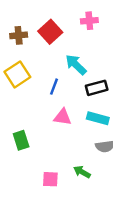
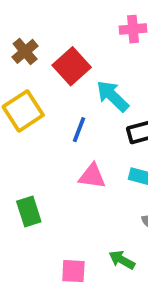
red square: (50, 32) -> (72, 66), moved
brown cross: (19, 35) -> (25, 51), turned -35

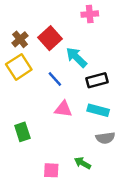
brown cross: (25, 51) -> (20, 39), moved
blue line: (79, 130) -> (55, 79), turned -63

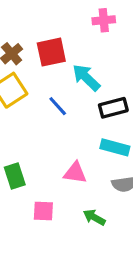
red square: (50, 38) -> (51, 52), turned 30
pink triangle: (63, 109) -> (75, 173), moved
pink square: (51, 170) -> (43, 211), moved

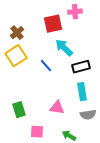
red square: (51, 52) -> (53, 24), moved
cyan rectangle: (115, 147) -> (82, 92), turned 66

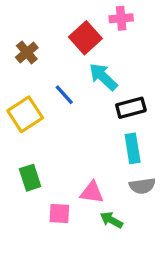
red square: (53, 24) -> (85, 38), turned -30
yellow square: (16, 56) -> (25, 114), moved
blue line: (46, 66) -> (64, 95), moved
pink triangle: (57, 108) -> (92, 192), moved

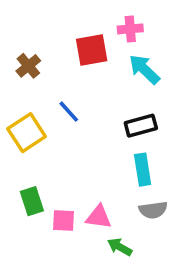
red square: (85, 38) -> (92, 50), turned 32
cyan arrow: (103, 77) -> (144, 69), moved
pink square: (59, 213) -> (63, 221), moved

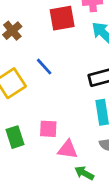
pink square: (63, 221) -> (48, 129), moved

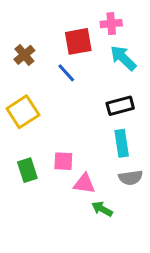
blue line: (44, 67) -> (66, 73), moved

